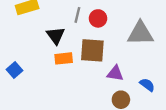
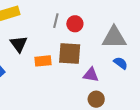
black triangle: (56, 36) -> (19, 44), moved
blue semicircle: (147, 85) -> (121, 63), moved

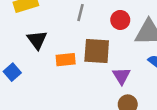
red circle: (75, 24) -> (120, 20), moved
purple triangle: (91, 75) -> (122, 76), turned 49

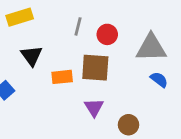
red circle: (120, 20) -> (107, 34), moved
purple triangle: (122, 76) -> (94, 107), moved

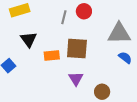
red circle: (107, 34) -> (84, 11), moved

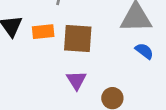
orange rectangle: (52, 56) -> (43, 32), moved

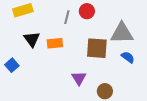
brown square: (78, 39) -> (97, 48), moved

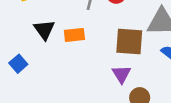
purple triangle: (79, 78) -> (121, 74), moved

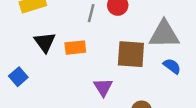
purple triangle: (121, 74) -> (103, 87), moved

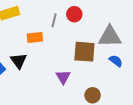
black triangle: (45, 42) -> (19, 61), moved
orange rectangle: (75, 48) -> (35, 38), moved

